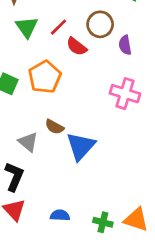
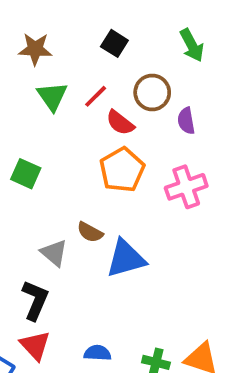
orange pentagon: (45, 77) -> (122, 170), moved
pink cross: (125, 94) -> (186, 187), turned -36
blue triangle: (81, 146) -> (126, 259), turned 32

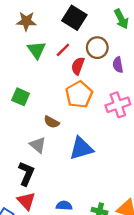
black square: (114, 43) -> (74, 18), size x1.5
red semicircle: (120, 123) -> (78, 66), turned 72
brown semicircle: (90, 232) -> (51, 122), moved

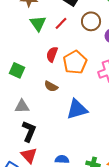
red semicircle: (78, 66) -> (52, 54), moved
green square: (21, 97) -> (17, 70), moved
gray triangle: (38, 145) -> (22, 106), moved, turned -42

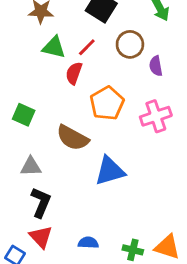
green triangle: (38, 23) -> (54, 47), turned -42
red semicircle: (52, 54) -> (74, 73), moved
brown semicircle: (51, 86) -> (72, 138), size x1.6

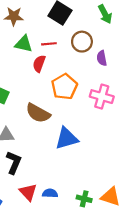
red line: (87, 47) -> (49, 44), turned 40
pink cross: (156, 116) -> (102, 97), turned 35
red triangle: (41, 237) -> (28, 192), moved

